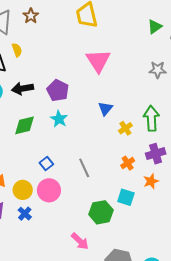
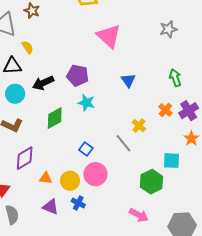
green arrow: (151, 118) -> (175, 78), size x0.7
yellow cross: (125, 128) -> (139, 126), moved
orange cross: (128, 163) -> (165, 110), moved

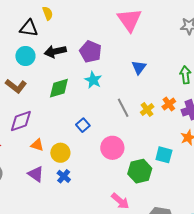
yellow cross: (139, 126) -> (147, 110), moved
gray line: (124, 143) -> (123, 108), moved
pink circle: (95, 174) -> (112, 148), moved

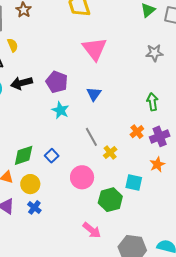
blue triangle: (139, 67) -> (94, 94), moved
green diamond: (59, 88) -> (24, 155), moved
yellow cross: (147, 110) -> (110, 152), moved

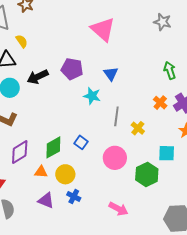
gray star: (154, 53) -> (162, 22), turned 30
cyan star: (60, 110) -> (92, 96), moved
gray line: (91, 137) -> (116, 116), turned 48
pink arrow: (92, 230) -> (118, 209), moved

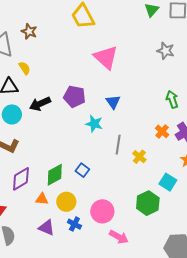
cyan square: (167, 153) -> (168, 182), turned 30
pink circle: (115, 158) -> (102, 211), moved

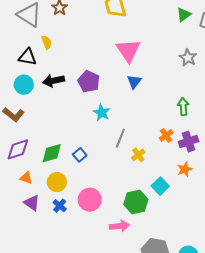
blue triangle: (113, 102) -> (134, 82), moved
orange triangle: (42, 199) -> (26, 178), moved
pink arrow: (119, 237) -> (119, 226), moved, turned -48

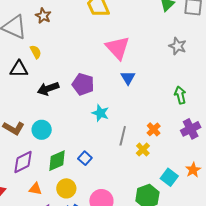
cyan circle: (24, 85) -> (42, 130), moved
orange cross: (166, 135) -> (154, 129), moved
orange star: (185, 169) -> (193, 170), moved

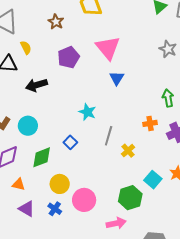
brown star: (43, 16) -> (56, 22), moved
purple pentagon: (83, 84) -> (69, 57), moved, turned 30
orange cross: (154, 129) -> (150, 123), moved, turned 32
blue square: (85, 158) -> (70, 142), moved
yellow circle: (66, 188) -> (60, 184), moved

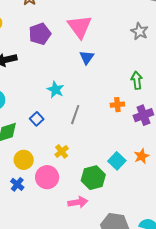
yellow cross: (128, 151) -> (62, 151), moved

